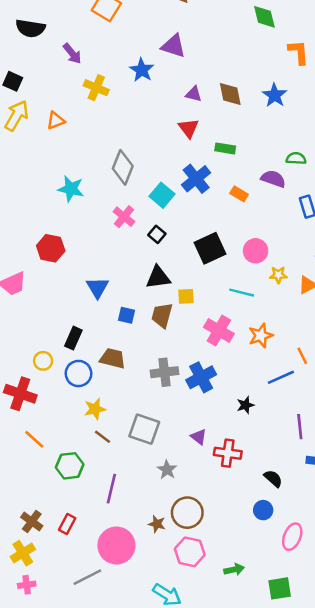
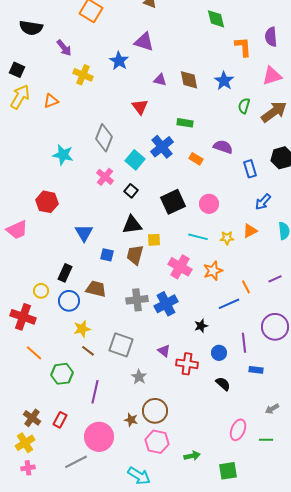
red triangle: (189, 128) -> (140, 107), moved
green semicircle: (296, 158) -> (244, 106), moved, turned -77
yellow star: (278, 275) -> (227, 238), moved
blue circle: (263, 510) -> (219, 353), moved

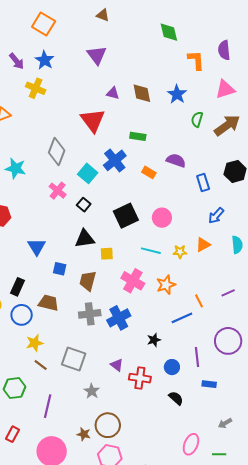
purple triangle: (144, 42) -> (97, 55), turned 35
blue star: (119, 61) -> (45, 60), moved
red triangle: (140, 107) -> (93, 120), size x1.5
brown trapezoid: (135, 255) -> (88, 281), moved

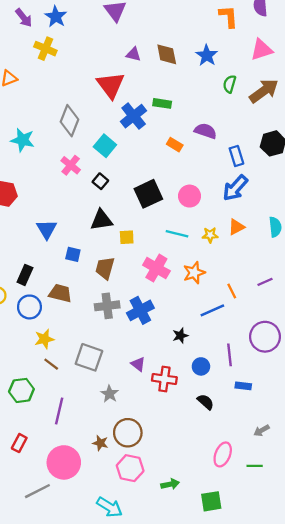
blue cross: (115, 160) -> (134, 116), moved
blue arrow: (216, 216) -> (235, 188), moved, size x1.4

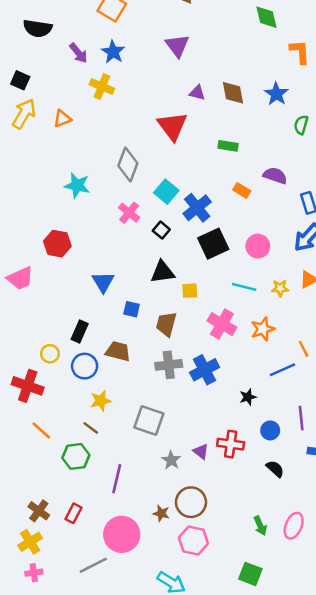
blue cross: (134, 116) -> (197, 208), moved
brown line: (51, 364) -> (91, 428), moved
purple triangle: (138, 364) -> (201, 451), moved
green arrow: (170, 484) -> (260, 526), moved, turned 78
green square: (211, 501) -> (250, 574), moved, turned 30

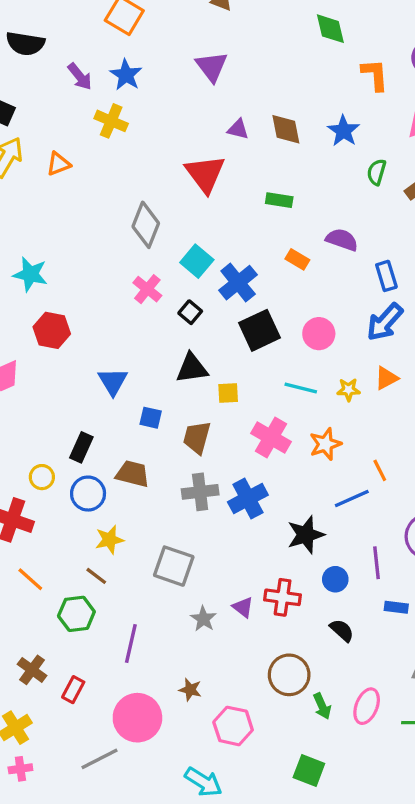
cyan star: (77, 185) -> (30, 274), moved
black star: (248, 397) -> (306, 535), size x1.6
brown circle: (191, 502) -> (289, 675), moved
brown cross: (39, 511) -> (32, 670), moved

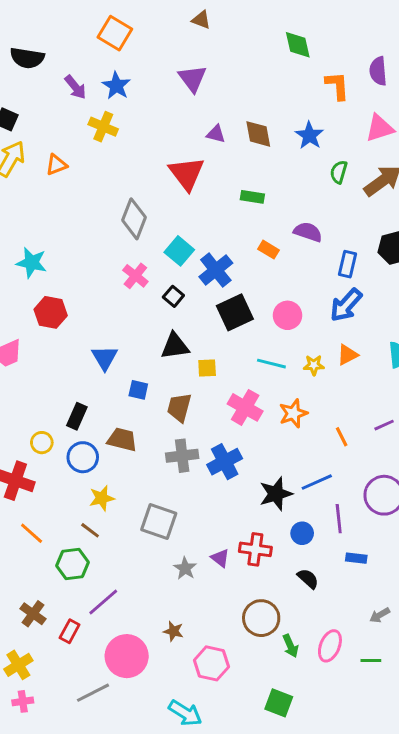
blue rectangle: (386, 276) -> (347, 264), turned 30
blue line: (352, 498) -> (317, 482), moved
purple line: (131, 644) -> (103, 602), moved, turned 36

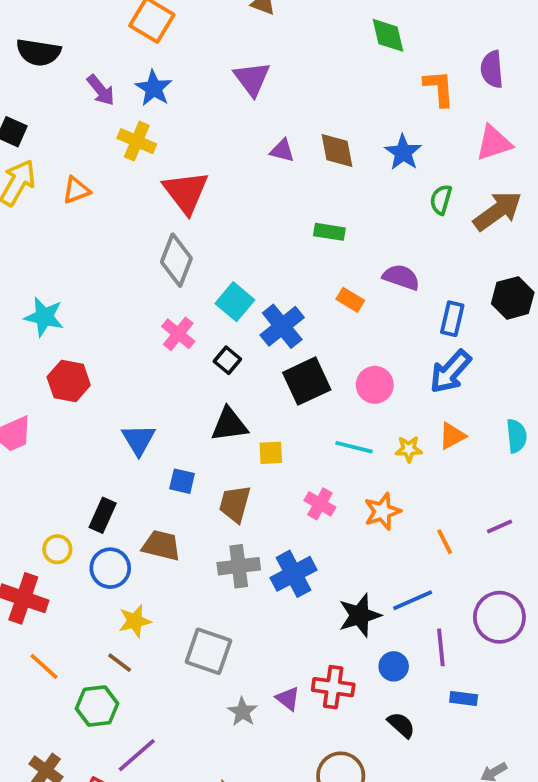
red triangle: (187, 173) -> (186, 192), moved
pink cross: (245, 407) -> (320, 504), size x0.7

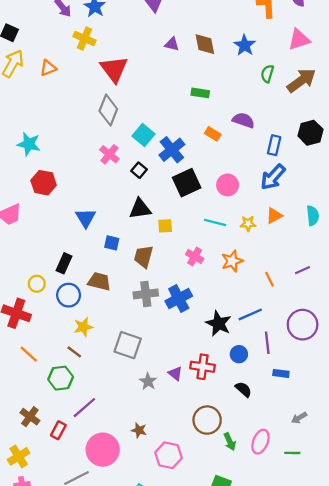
black star: (360, 615) -> (218, 324), turned -30

